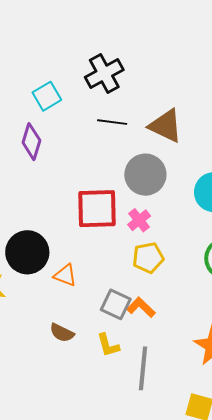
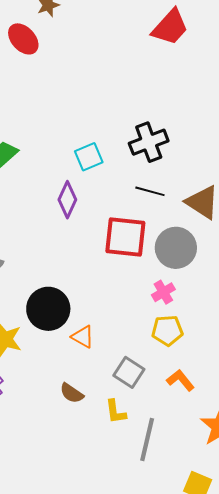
red square: (97, 209) -> (125, 237), moved
orange L-shape: (141, 307) -> (180, 380), moved

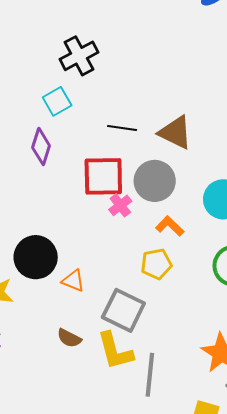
black cross: (149, 142) -> (79, 56), moved
pink cross: (163, 292) -> (120, 205), moved
gray square: (129, 372) -> (123, 310), size x1.4
orange L-shape: (180, 380) -> (170, 226), moved
yellow L-shape: (116, 412) -> (115, 351), size x1.6

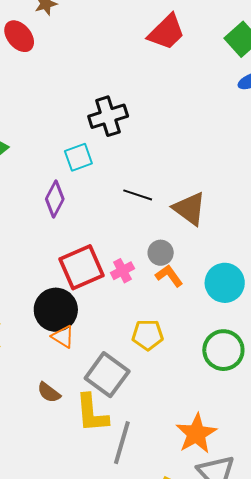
red square: (103, 176) -> (82, 267), moved, turned -33
gray circle: (155, 181) -> (161, 253), size x0.6
orange L-shape: (170, 226) -> (169, 276), moved
black circle: (36, 257) -> (56, 310), moved

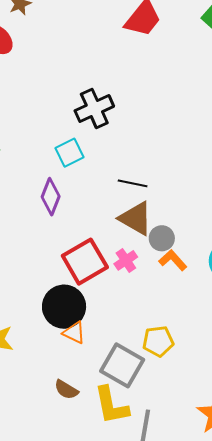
brown triangle: (190, 209) -> (136, 218), moved
yellow pentagon: (148, 335) -> (158, 341), moved

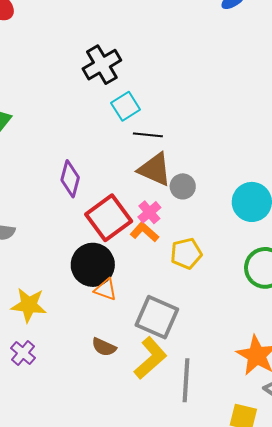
cyan square: (69, 153) -> (126, 106), moved
purple diamond: (51, 197) -> (70, 179), moved
orange L-shape: (173, 260) -> (144, 232), moved
yellow pentagon: (158, 341) -> (186, 253), moved
yellow L-shape: (111, 405) -> (150, 358), turned -114

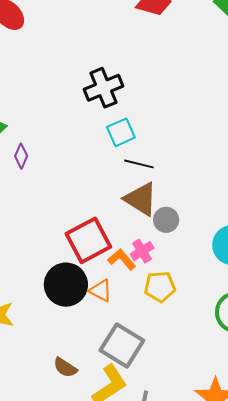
purple diamond: (70, 179) -> (21, 156), moved, size x0.7
pink cross: (149, 212) -> (142, 251), moved
orange triangle: (106, 290) -> (101, 291), moved

